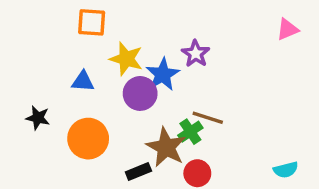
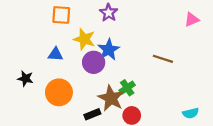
purple star: (196, 54) -> (109, 13), moved
brown line: (208, 118) -> (163, 59), moved

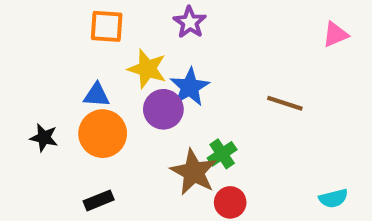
orange circle: (59, 92) -> (103, 134), moved
black rectangle: (92, 114) -> (99, 200), moved

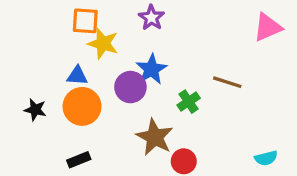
pink triangle: (335, 34) -> (268, 27), size x1.4
yellow star: (147, 69) -> (103, 43), moved
green cross: (222, 154) -> (189, 102), moved

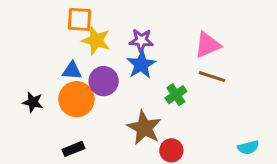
purple star: (151, 18) -> (141, 40), moved, turned -30
pink triangle: (268, 27) -> (208, 45), moved
purple circle: (130, 87) -> (104, 81), moved

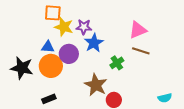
purple star: (141, 40) -> (84, 27), moved
black star: (33, 102) -> (22, 68), size x1.6

